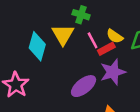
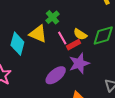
green cross: (81, 15) -> (52, 17), turned 32
yellow triangle: (63, 35) -> (38, 34), turned -36

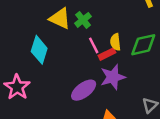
yellow triangle: (38, 34) -> (60, 19), moved
yellow semicircle: (80, 34) -> (115, 42), turned 48

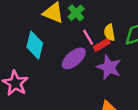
purple star: (113, 77) -> (109, 67), turned -30
purple ellipse: (84, 90) -> (74, 58), moved

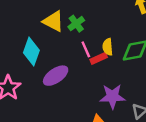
purple ellipse: (74, 58) -> (56, 76), moved
purple star: (109, 67) -> (112, 96), moved, turned -30

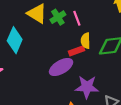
pink line: (86, 49) -> (77, 18), moved
purple ellipse: (56, 76) -> (61, 67), moved

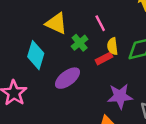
green cross: (58, 17) -> (80, 43), moved
purple ellipse: (61, 67) -> (68, 78), moved

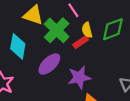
green cross: (80, 43) -> (57, 30), size x1.6
purple star: (120, 96) -> (79, 77), moved

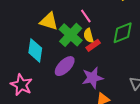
yellow semicircle: (87, 30) -> (89, 35), moved

